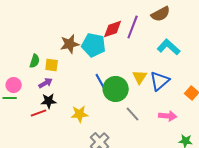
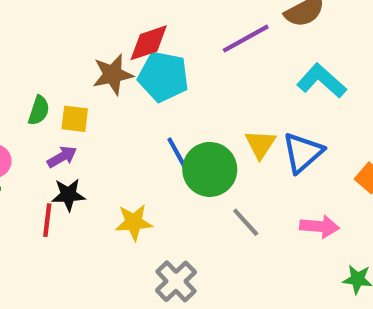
purple line: (133, 27) -> (246, 39), turned 40
red diamond: (113, 29) -> (149, 43), moved
red line: (39, 113) -> (47, 220), turned -63

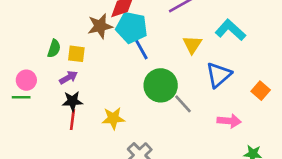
yellow triangle: (260, 144) -> (192, 45), moved
blue line: (178, 155) -> (141, 49), moved
red line: (47, 220) -> (72, 120), moved
gray line: (246, 222) -> (183, 104), moved

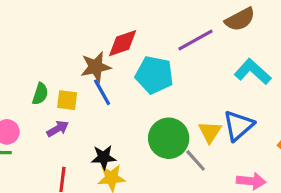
cyan pentagon: (132, 27) -> (154, 75), moved
yellow triangle: (192, 45) -> (210, 132), moved
blue line: (141, 49) -> (102, 92), moved
black star: (72, 101) -> (104, 157), moved

